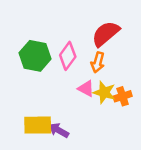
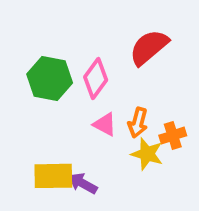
orange arrow: (98, 62) -> (138, 123), moved
pink triangle: (86, 88) -> (105, 124), moved
yellow star: (104, 92) -> (147, 154), moved

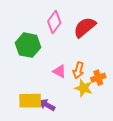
pink diamond: (96, 79) -> (54, 22), moved

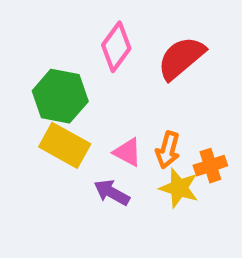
yellow rectangle: (30, 101) -> (65, 145), moved, turned 30
purple arrow: (47, 105) -> (112, 192), moved

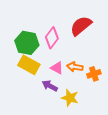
pink diamond: (116, 47) -> (52, 38), moved
orange arrow: (168, 150) -> (75, 67), turned 84
yellow star: (179, 188) -> (70, 98), moved

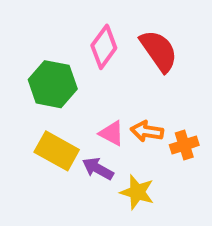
red semicircle: (81, 26) -> (159, 51), turned 95
pink diamond: (52, 38) -> (104, 47), moved
yellow rectangle: (29, 65) -> (57, 151), moved

